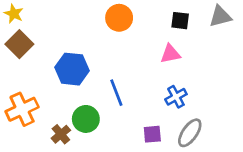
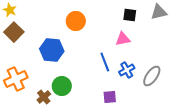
orange circle: (119, 18) -> (76, 21), moved
blue line: (116, 93) -> (105, 62), moved
gray ellipse: (190, 133) -> (152, 76), moved

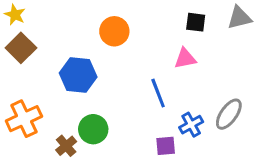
blue cross: (127, 70) -> (191, 125), moved

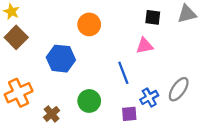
green circle: (93, 129) -> (89, 101), moved

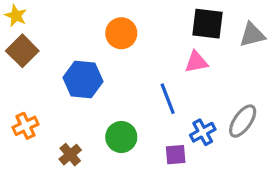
gray triangle: (187, 14) -> (252, 35), moved
black square: (153, 17) -> (207, 24), size x1.5
orange cross: (19, 93) -> (25, 126), size x0.7

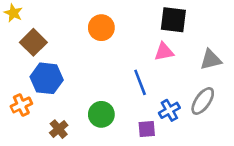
gray triangle: (252, 35) -> (211, 60), moved
brown square: (22, 51) -> (33, 42), moved
blue hexagon: (83, 80) -> (47, 78), moved

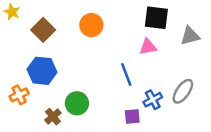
brown square: (33, 42) -> (43, 30), moved
gray triangle: (211, 60) -> (190, 36), moved
green circle: (101, 114) -> (77, 103), moved

